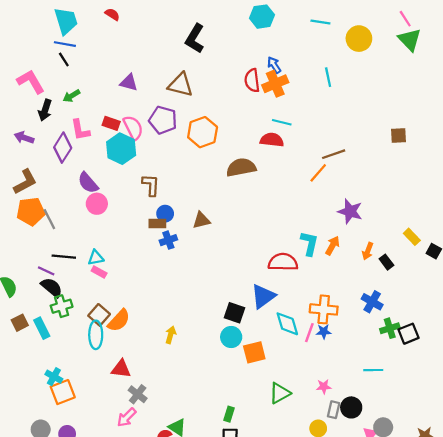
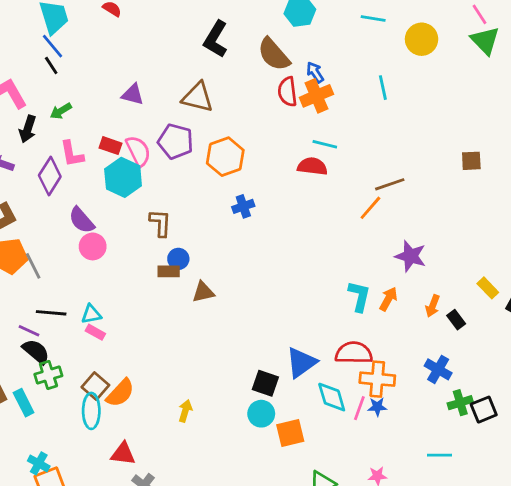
blue line: (65, 44) -> (53, 46), turned 40
brown semicircle: (241, 167) -> (274, 54), moved, turned -120
brown triangle: (201, 220) -> (203, 292), moved
blue cross: (168, 240) -> (243, 206), moved
red semicircle: (283, 262) -> (354, 353), moved

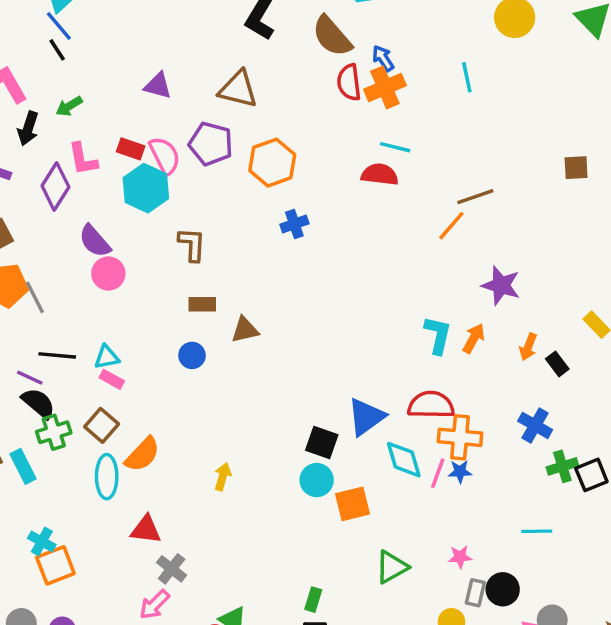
blue circle: (178, 259) -> (192, 355), moved
brown square: (95, 386) -> (102, 425), moved

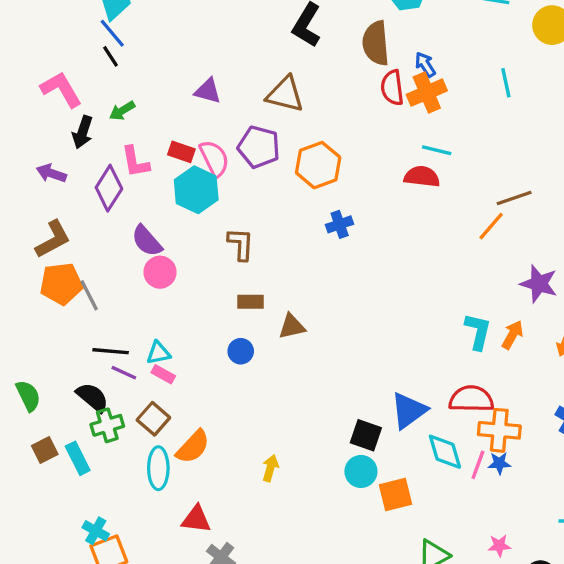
brown semicircle: (332, 36) -> (376, 43), turned 36
purple line: (30, 378) -> (124, 373), moved

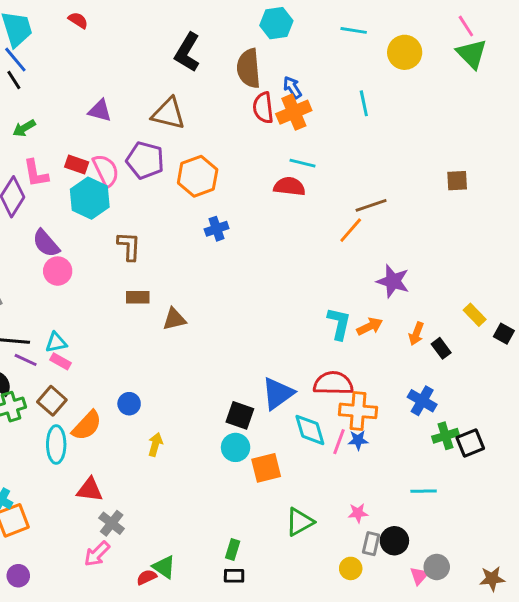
orange arrow: (512, 335) -> (370, 326), turned 35
blue circle: (241, 351) -> (129, 404), moved

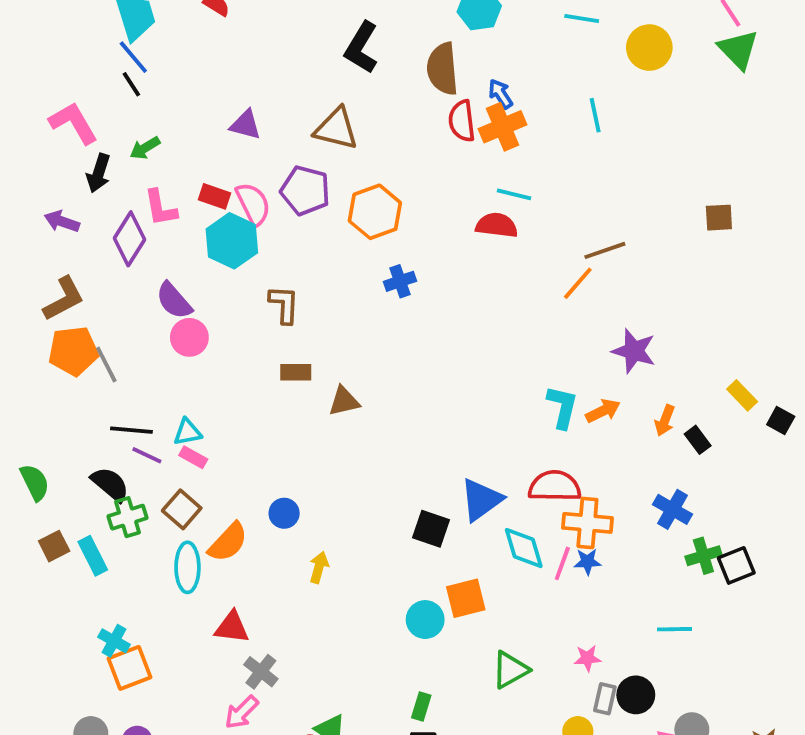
cyan circle: (236, 447) -> (425, 620), moved

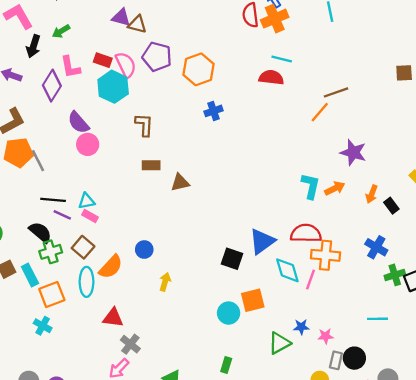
brown triangle: (336, 129) -> (137, 24), moved, size x0.7
blue star: (587, 562) -> (301, 327), moved
orange square: (129, 668) -> (52, 295), moved

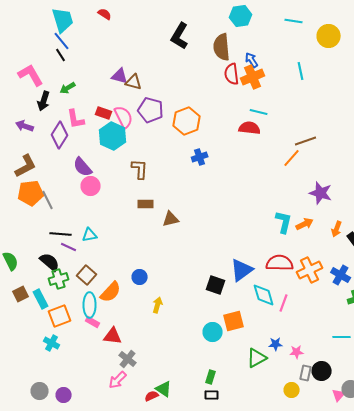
pink rectangle: (90, 216) -> (93, 322), moved
orange cross: (326, 255) -> (310, 270), moved, turned -30

